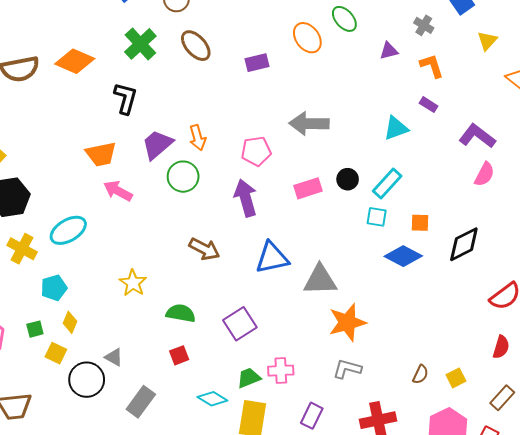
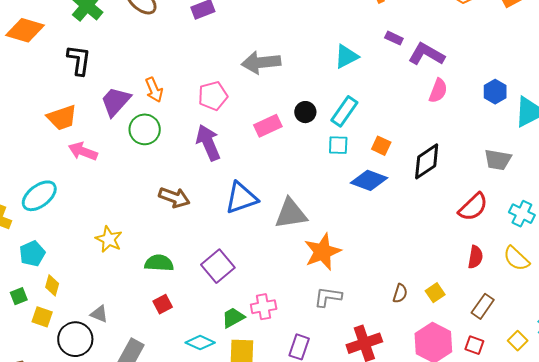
purple rectangle: (429, 105) -> (394, 38), moved
orange square: (420, 223) -> (381, 146), turned 30

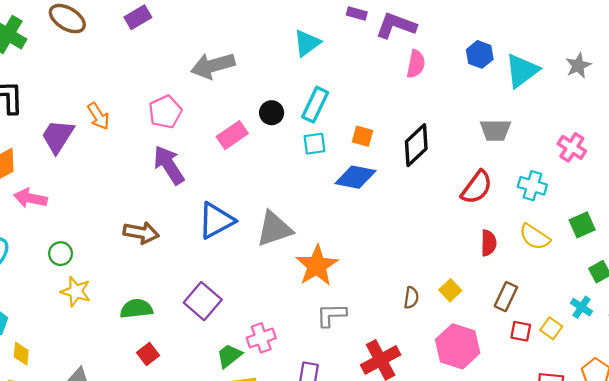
green circle: (145, 129) -> (61, 254), moved, size x0.7
red square: (474, 345) -> (521, 331), moved

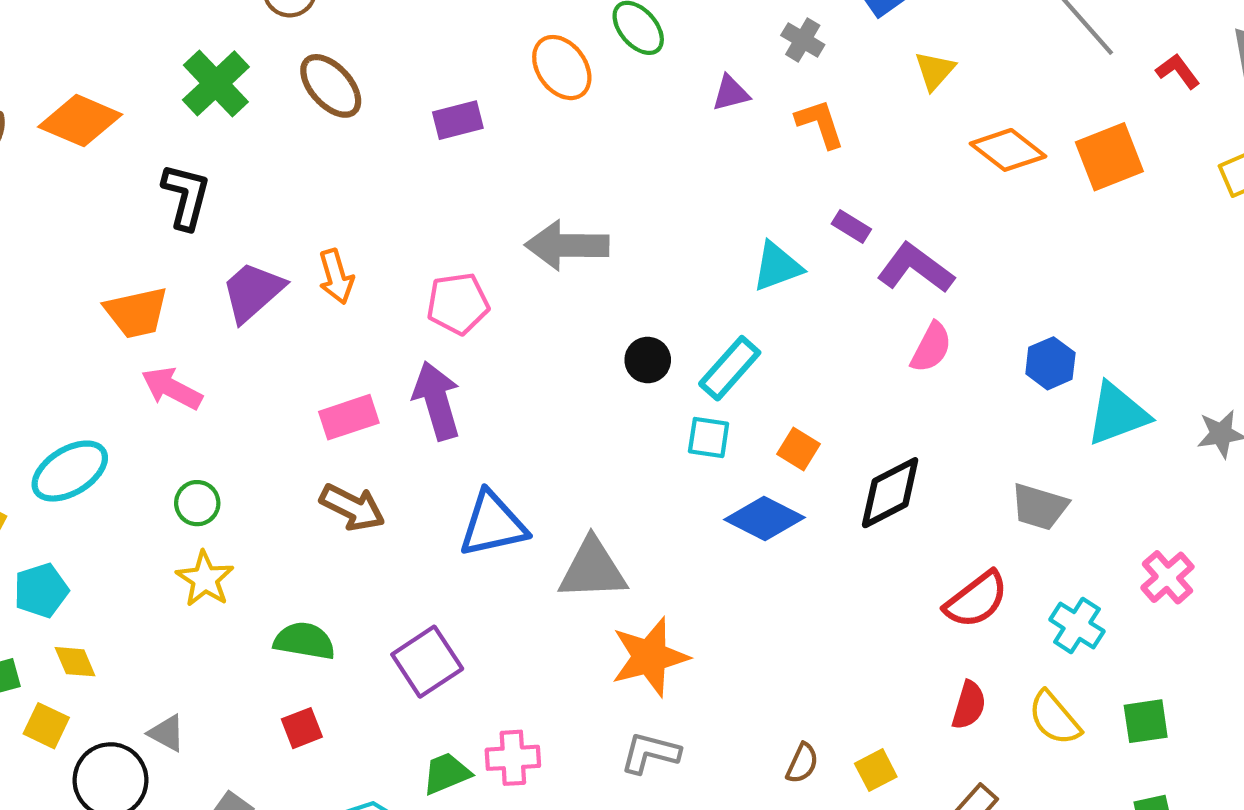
cyan triangle: (307, 43) -> (777, 266), moved
pink rectangle: (232, 135) -> (349, 417), moved
yellow diamond: (21, 354) -> (75, 662), turned -45

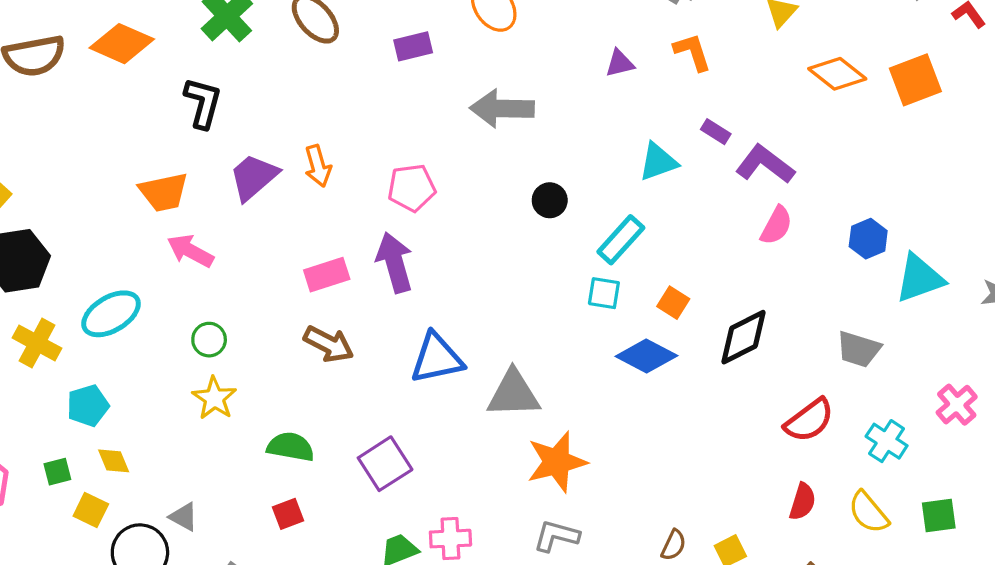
purple triangle: (731, 93) -> (620, 63), moved
gray arrow: (567, 245) -> (502, 108), moved
black circle: (648, 360) -> (550, 200), moved

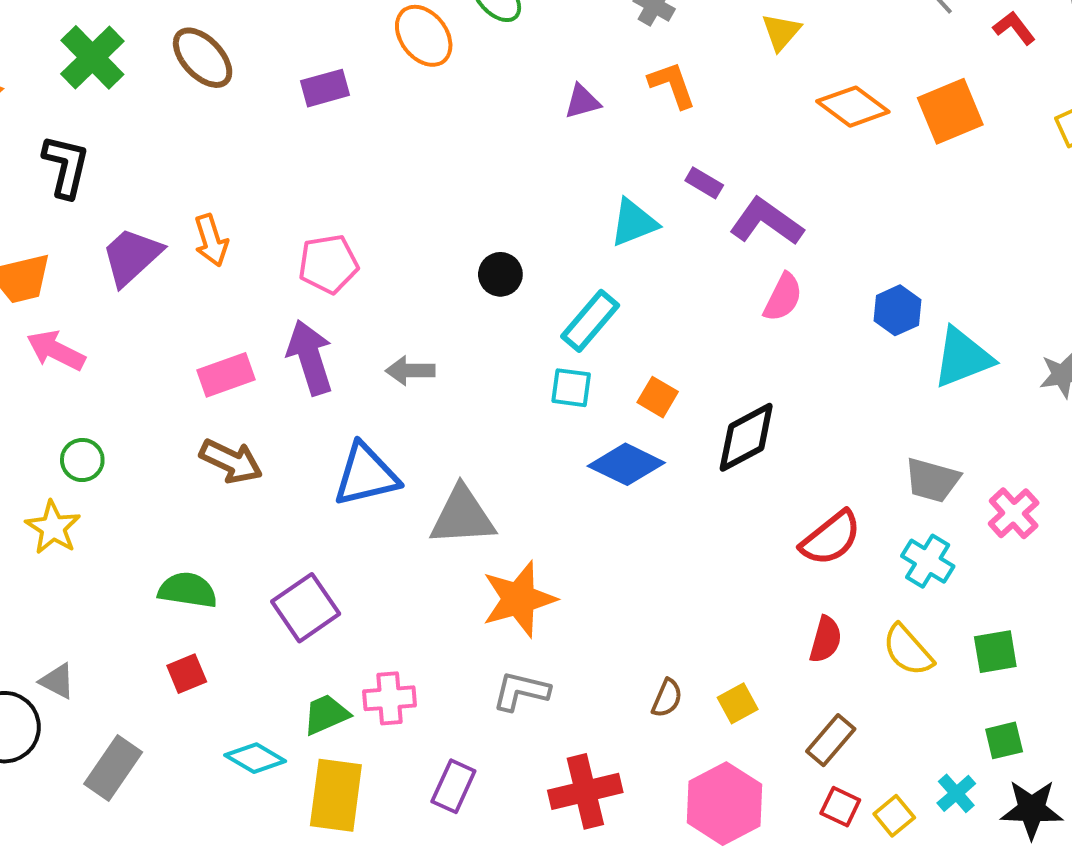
gray arrow: (502, 108) -> (410, 371), moved, size x0.6
gray trapezoid: (859, 349) -> (932, 480), moved
yellow star: (214, 398) -> (53, 528), moved

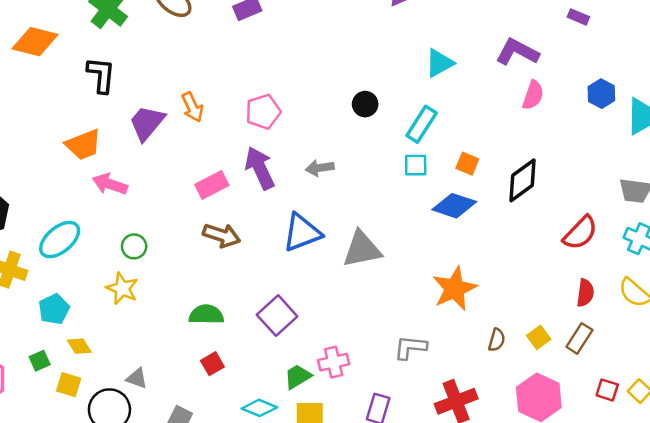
purple rectangle: (704, 183) -> (578, 17), moved
orange star: (519, 599) -> (455, 289), moved
brown rectangle: (831, 740) -> (579, 338), moved

